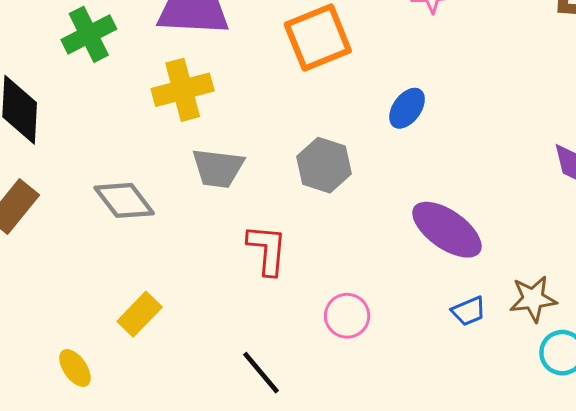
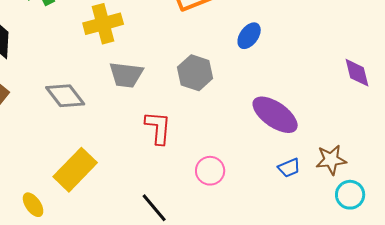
yellow rectangle: (140, 314) -> (75, 170), size x1.5

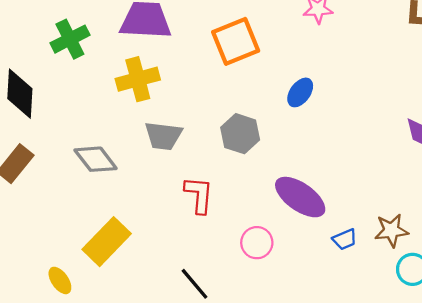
purple ellipse: (275, 115) -> (300, 197), moved

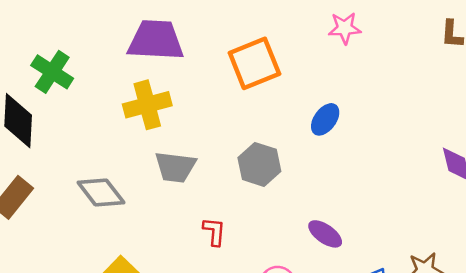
green cross: (70, 39) -> (52, 72), moved, turned -30
red L-shape: (199, 195) -> (214, 231), size x0.7
purple ellipse: (300, 197) -> (325, 234), size x0.6

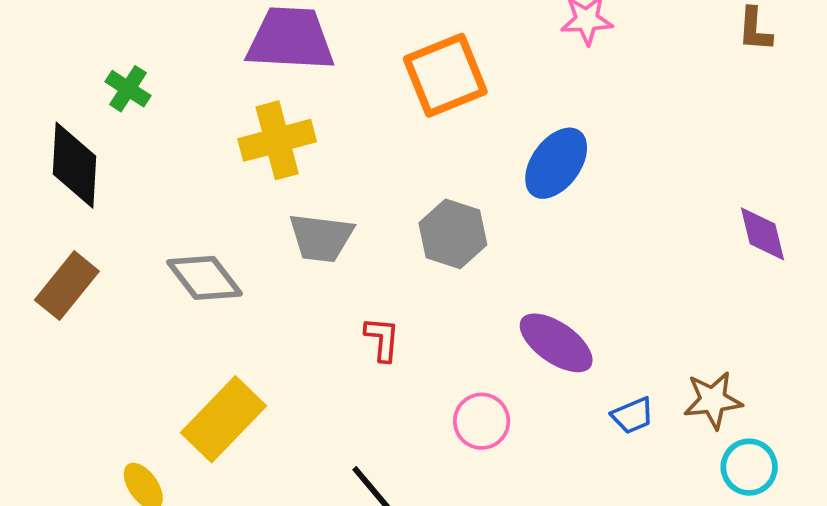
green cross: (52, 72) -> (128, 89), size x0.7
blue ellipse: (325, 119) -> (556, 163), size x1.4
purple ellipse: (325, 234) -> (556, 343), size x1.4

